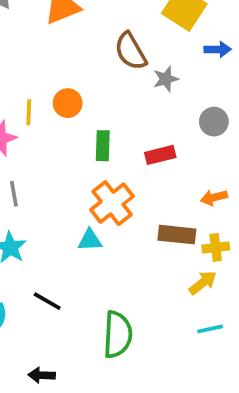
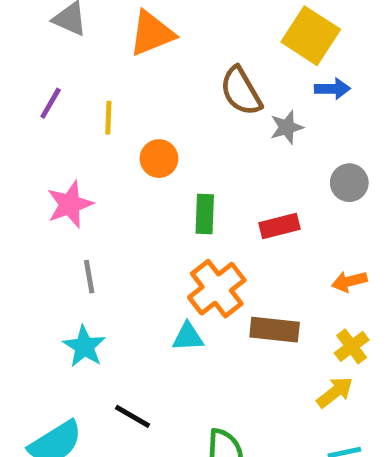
blue arrow: (218, 49) -> (332, 89), moved
yellow line: (29, 112) -> (108, 118), moved
brown rectangle: (177, 235) -> (275, 330), moved
yellow cross: (216, 247) -> (352, 346), turned -30

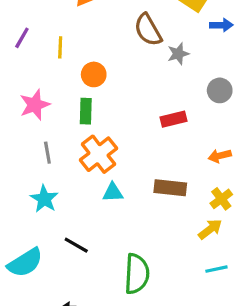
blue arrow: (332, 89) -> (221, 25), moved
green rectangle: (205, 214) -> (86, 111), moved
orange cross: (217, 289) -> (98, 154), moved

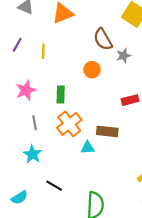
orange circle: (94, 74) -> (92, 70), moved
red rectangle: (173, 119) -> (130, 100), moved
brown rectangle: (170, 188) -> (107, 131), moved
cyan triangle: (113, 192) -> (88, 148), moved
cyan semicircle: (25, 263) -> (19, 198), size x0.7

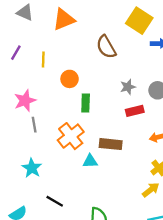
gray star: (123, 56) -> (128, 87), moved
orange circle: (92, 70) -> (70, 79), moved
green rectangle: (61, 95) -> (86, 103), moved
gray line: (35, 123) -> (34, 125), moved

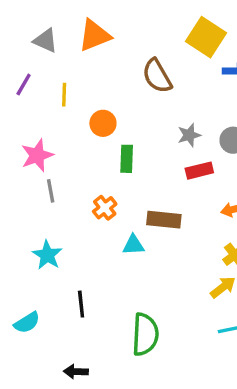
gray triangle: (25, 13) -> (46, 41), moved
orange cross: (71, 136) -> (105, 208), size x0.6
black line: (55, 201) -> (81, 304), turned 54

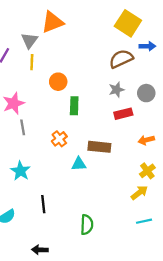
gray triangle: (46, 41) -> (30, 40), moved, turned 42
brown semicircle: (157, 76) -> (121, 59), moved, turned 95
green semicircle: (145, 334) -> (87, 225), size x0.7

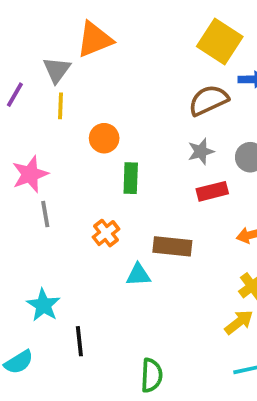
cyan star: (20, 171) -> (43, 305), moved

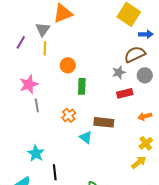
brown semicircle: (208, 100) -> (135, 54), moved
cyan triangle: (138, 275) -> (86, 137), turned 40

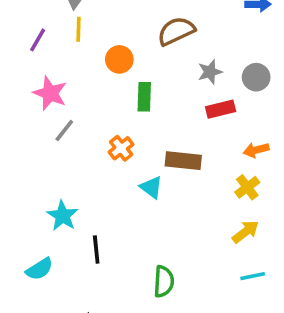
purple line: (21, 42) -> (38, 40), moved
brown semicircle: (135, 54) -> (176, 31), moved
pink star: (29, 84) -> (50, 93), turned -30
gray line: (37, 105) -> (64, 130), turned 48
yellow cross: (146, 143) -> (247, 187), moved

